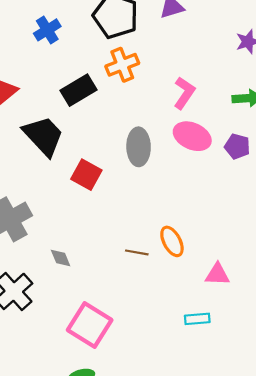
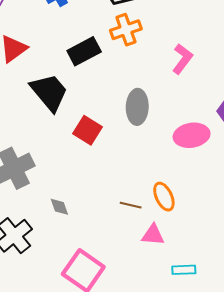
pink ellipse: (192, 136) -> (192, 135), moved, turned -36
pink triangle: (217, 274) -> (153, 235), moved

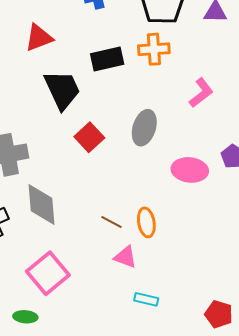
gray diamond: (59, 207) -> (42, 204), size x2.0

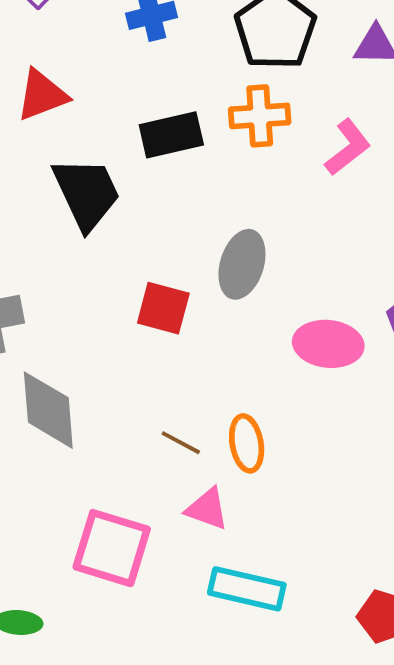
pink L-shape: (201, 93) -> (348, 147), moved
red square: (89, 137) -> (163, 308), moved, turned -32
pink square: (48, 273) -> (112, 548), moved, turned -33
cyan rectangle: (146, 299) -> (247, 589), size x1.6

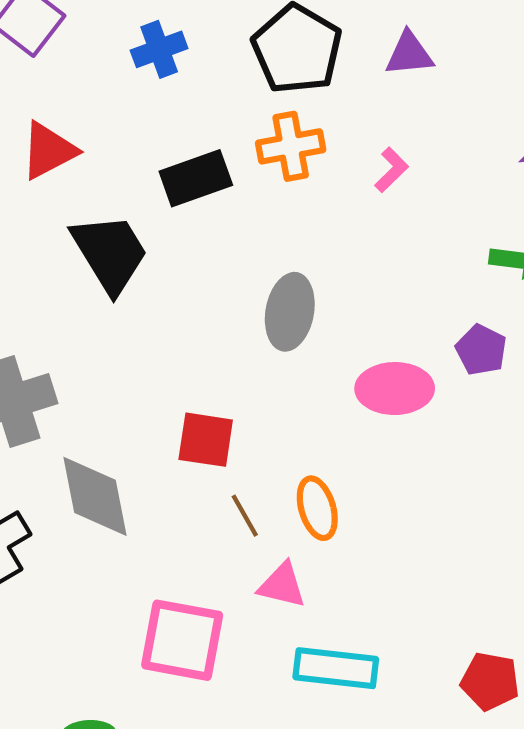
pink L-shape: (348, 147) -> (391, 170), size x0.7
red square: (163, 308) -> (206, 440), moved
brown line: (181, 443) -> (245, 516), turned 39

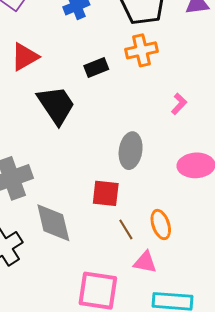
pink L-shape: (391, 170) -> (179, 104), moved
black rectangle: (196, 178) -> (96, 67), size x0.7
gray ellipse: (290, 312) -> (131, 151), moved

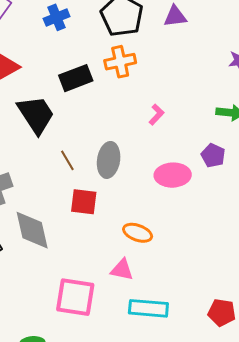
black rectangle: (96, 67) -> (76, 78), size x1.4
orange ellipse: (161, 225) -> (138, 233), turned -52
brown line: (126, 229) -> (67, 160), moved

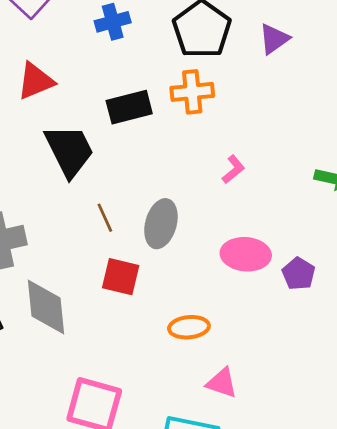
purple triangle: (175, 16) -> (274, 39), turned -35
purple pentagon: (213, 156) -> (299, 274), moved
orange ellipse: (138, 233) -> (189, 327), turned -32
pink triangle: (122, 270) -> (222, 383), moved

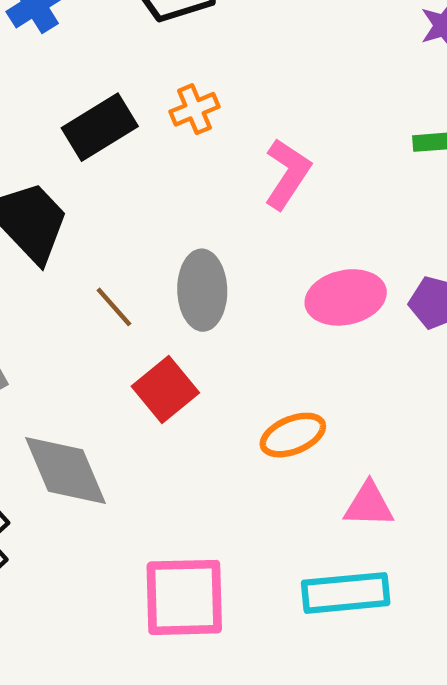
orange cross: (192, 92) -> (194, 109), moved, size x0.7
pink L-shape: (233, 169) -> (287, 174), size x1.5
red square: (121, 277) -> (165, 390), turned -36

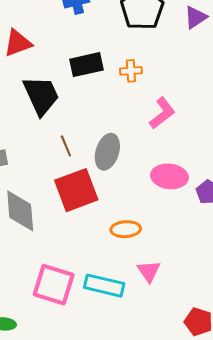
red square: (165, 390) -> (76, 190), size x1.5
pink triangle: (369, 505) -> (149, 271), turned 35
cyan rectangle: (346, 593) -> (104, 286), moved

